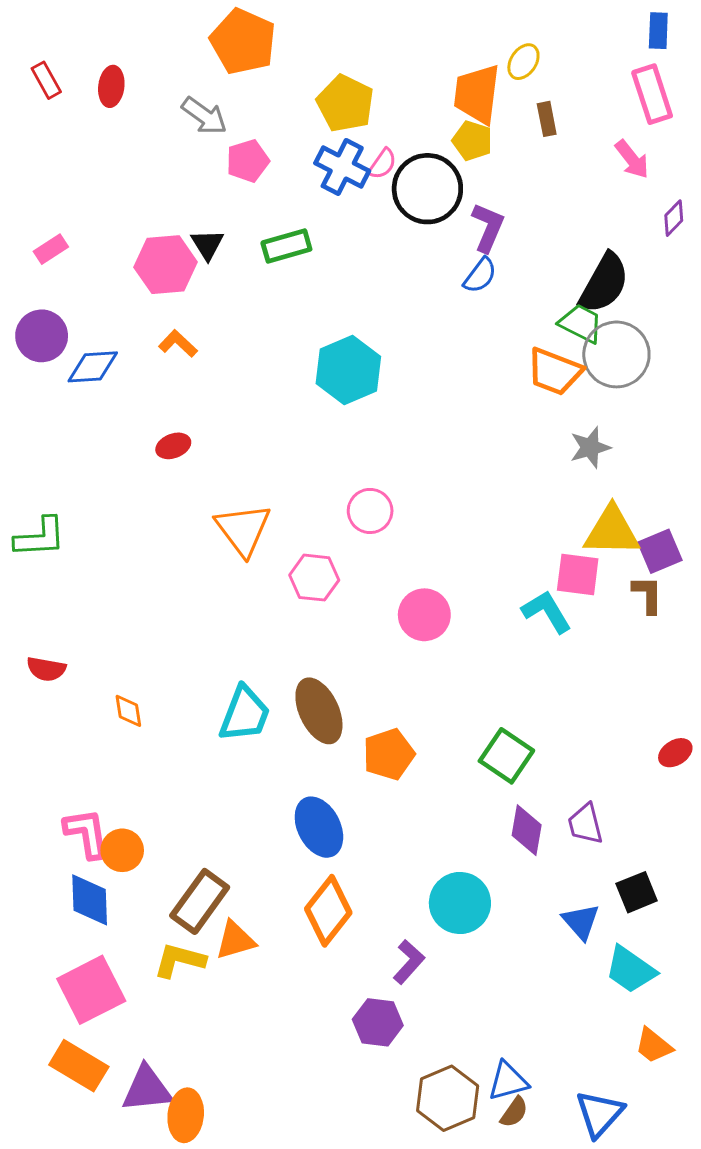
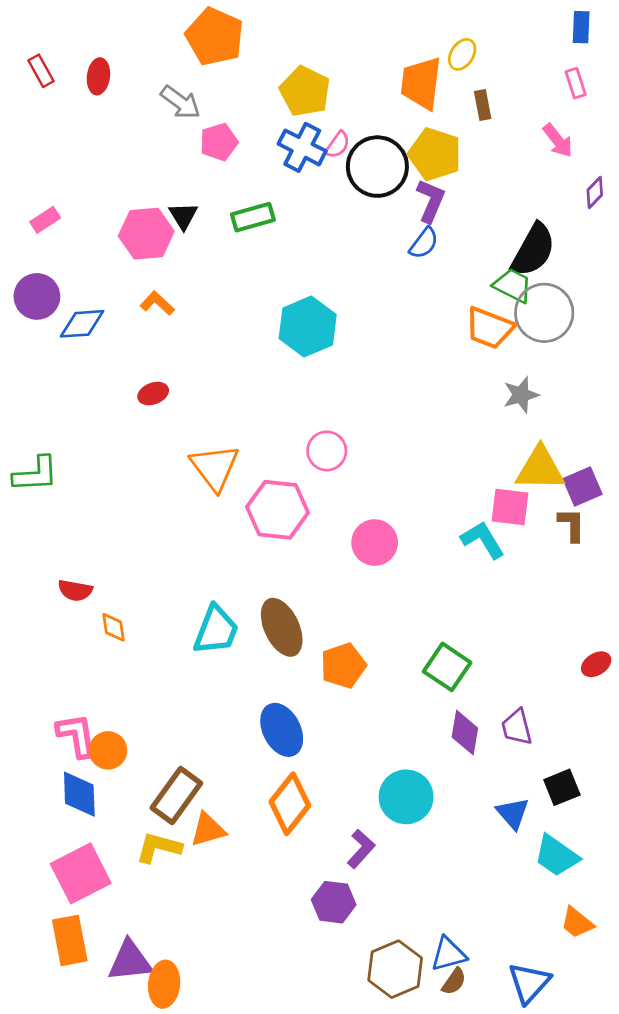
pink rectangle: (652, 94) -> (576, 83), size x0.6
yellow pentagon: (472, 141) -> (435, 154), moved, size x1.5
pink hexagon: (314, 578) -> (278, 510), size x1.4
red semicircle: (46, 669) -> (75, 590), moved
orange rectangle: (79, 1066) -> (70, 940), turned 48

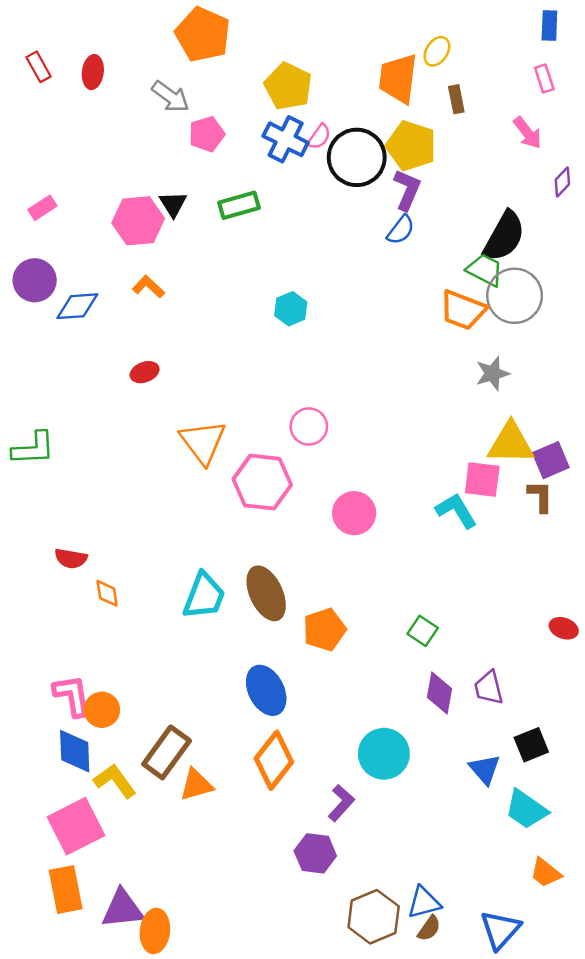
cyan hexagon: (308, 327) -> (291, 309), size x0.6
red ellipse: (596, 664) -> (564, 628), turned 52
green square: (447, 667) -> (423, 631), size x0.7
yellow L-shape: (159, 847) -> (115, 781), moved, turned 39

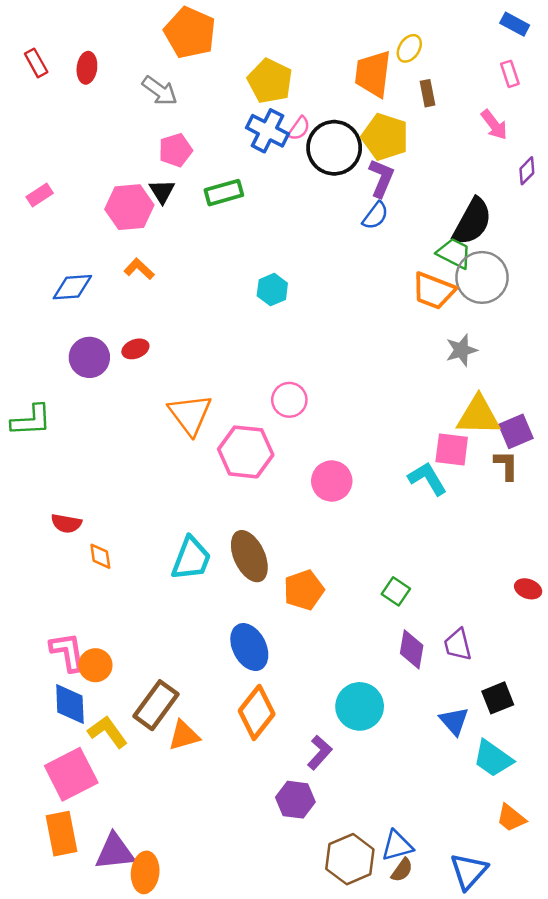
blue rectangle: (549, 25) -> (515, 24), turned -64
pink pentagon: (207, 134) -> (175, 150), moved
purple circle: (35, 280) -> (89, 357), moved

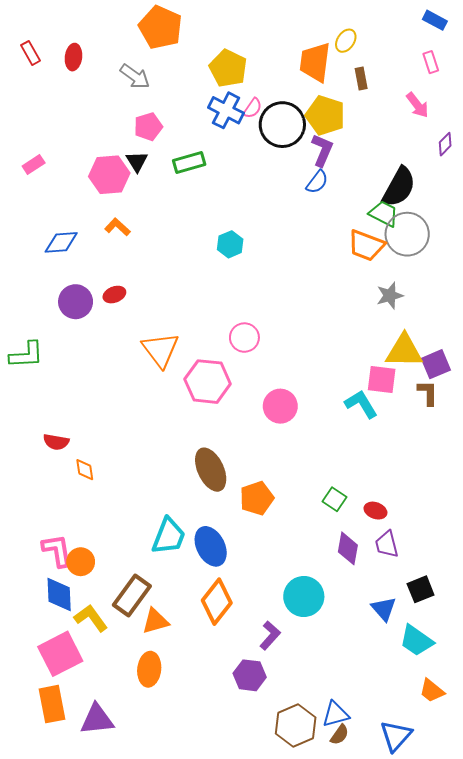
cyan trapezoid: (191, 559) -> (169, 536), moved
red ellipse: (528, 589) -> (375, 511), moved
orange ellipse: (145, 872) -> (149, 669), moved

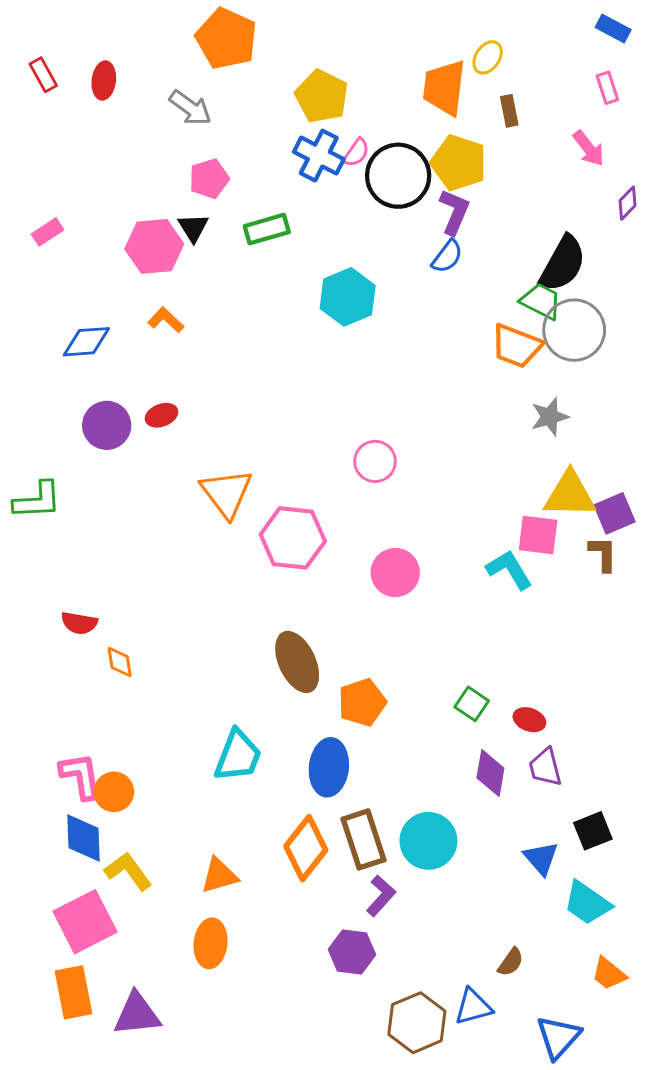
cyan hexagon: (230, 244) -> (348, 297), moved, size x1.5
pink circle: (244, 338) -> (375, 461), moved
blue ellipse: (211, 546) -> (329, 767), moved, turned 33
brown rectangle: (132, 596) -> (363, 839), moved, turned -54
brown semicircle: (340, 735) -> (511, 962), moved

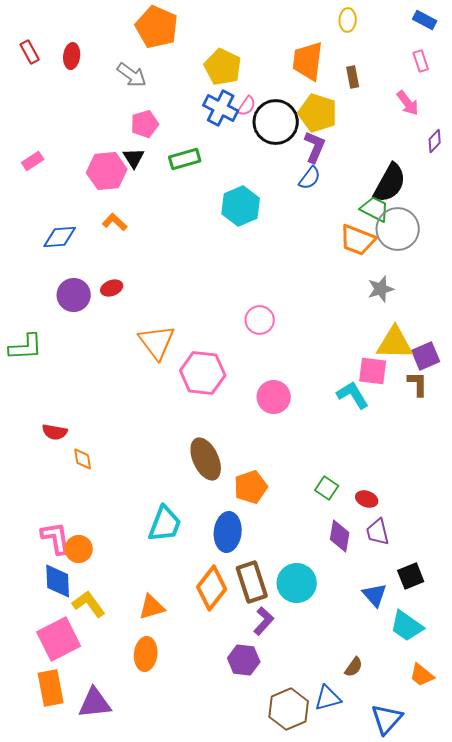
yellow ellipse: (488, 57) -> (348, 20), moved, turned -30

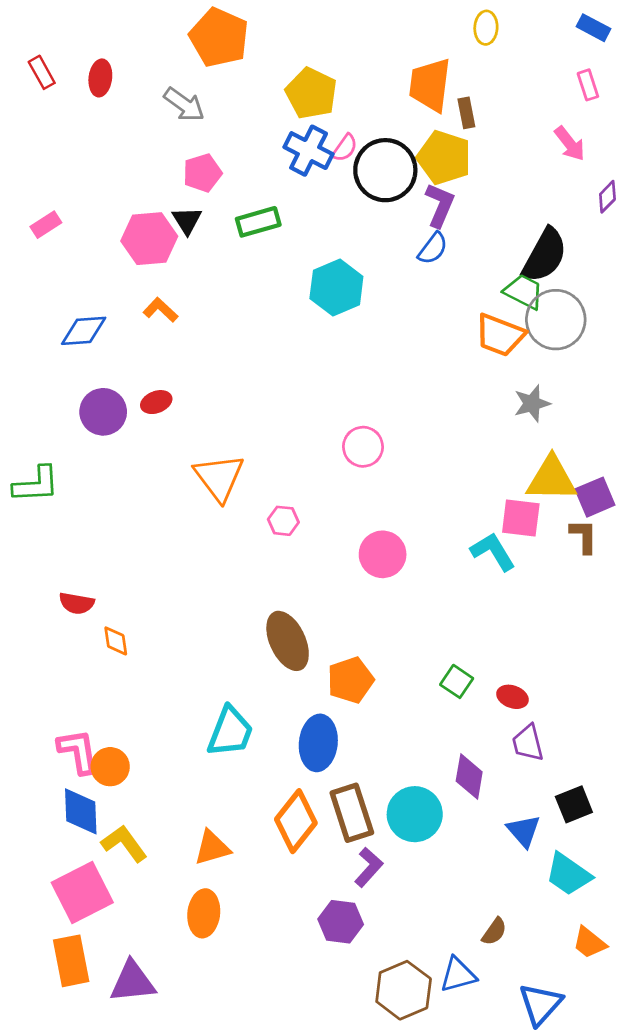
brown rectangle: (353, 77) -> (466, 113), moved
pink hexagon: (203, 373) -> (283, 521), size x0.5
purple diamond: (340, 536) -> (469, 776), moved

